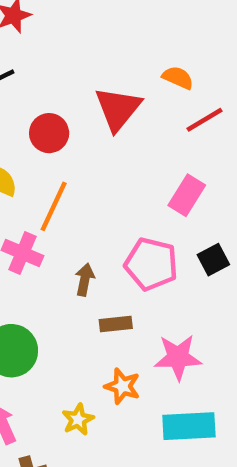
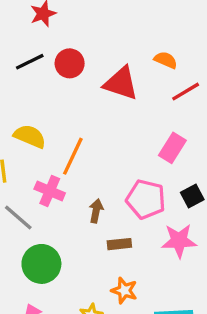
red triangle: (118, 109) -> (121, 83), turned -51
red circle: (49, 133) -> (70, 63), moved
pink star: (178, 357) -> (179, 241), moved

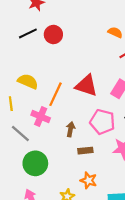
red triangle: (121, 83) -> (86, 86), moved

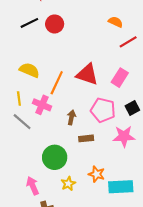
yellow line: (11, 104) -> (19, 99), moved
green circle: (35, 163) -> (55, 157), moved
orange star: (89, 180) -> (97, 174), moved

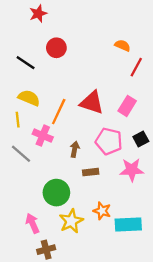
black line: (29, 23) -> (26, 63), moved, turned 60
red line: (128, 42) -> (136, 67), turned -30
yellow line: (19, 99) -> (18, 120), moved
yellow star: (68, 184) -> (71, 221), size x1.5

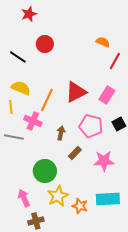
red triangle: (92, 102) -> (76, 92), turned -45
gray line: (21, 154) -> (14, 137), turned -30
pink star: (132, 170) -> (104, 161), moved
brown rectangle: (91, 172) -> (75, 153), turned -40
orange star: (102, 211) -> (80, 206), moved

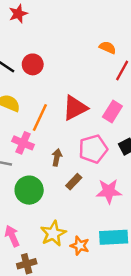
red circle: (45, 44) -> (33, 64), moved
pink pentagon: (91, 126) -> (93, 149), turned -30
green circle: (45, 171) -> (29, 190), moved

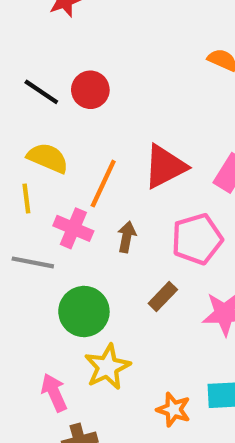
brown arrow: (57, 157) -> (127, 237), moved
yellow star: (53, 234) -> (107, 367), moved

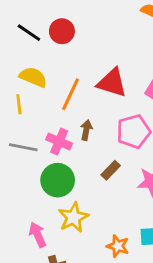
red triangle: (165, 167) -> (112, 83), turned 44
pink cross: (73, 228) -> (59, 141), moved

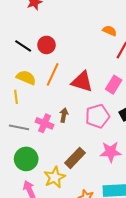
orange line: (70, 94) -> (53, 74), moved
brown rectangle: (111, 170) -> (75, 158), moved, size x1.5
green circle: (58, 180) -> (26, 159), moved

